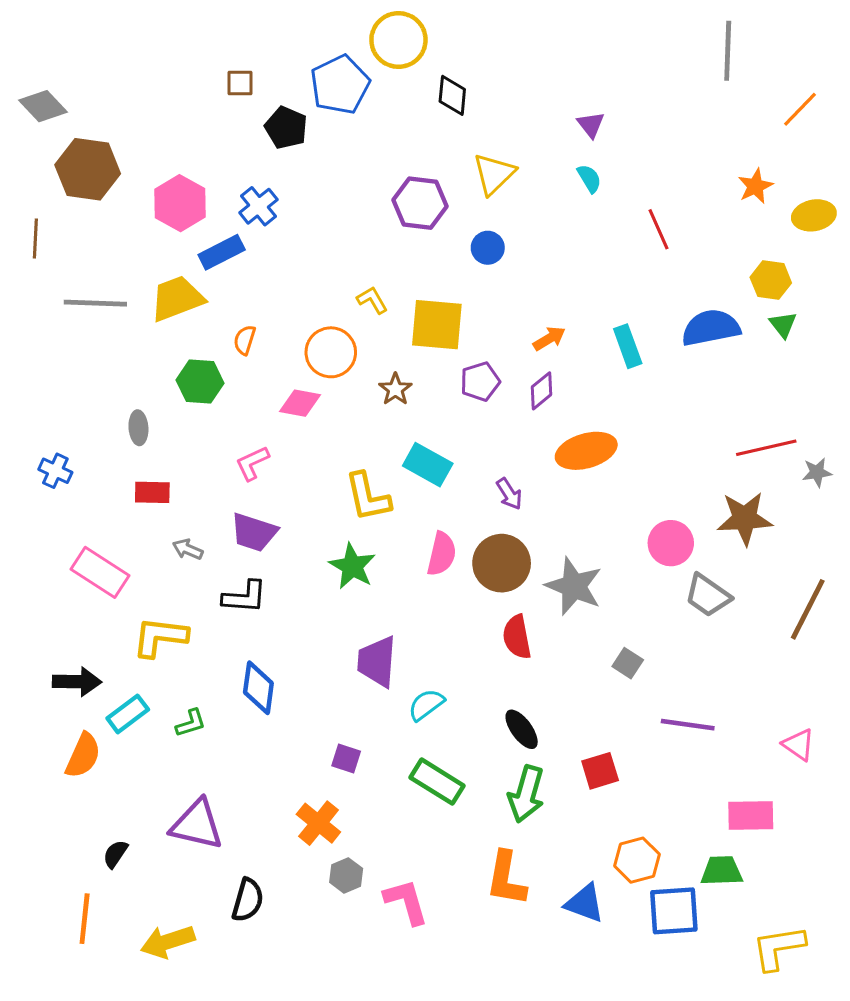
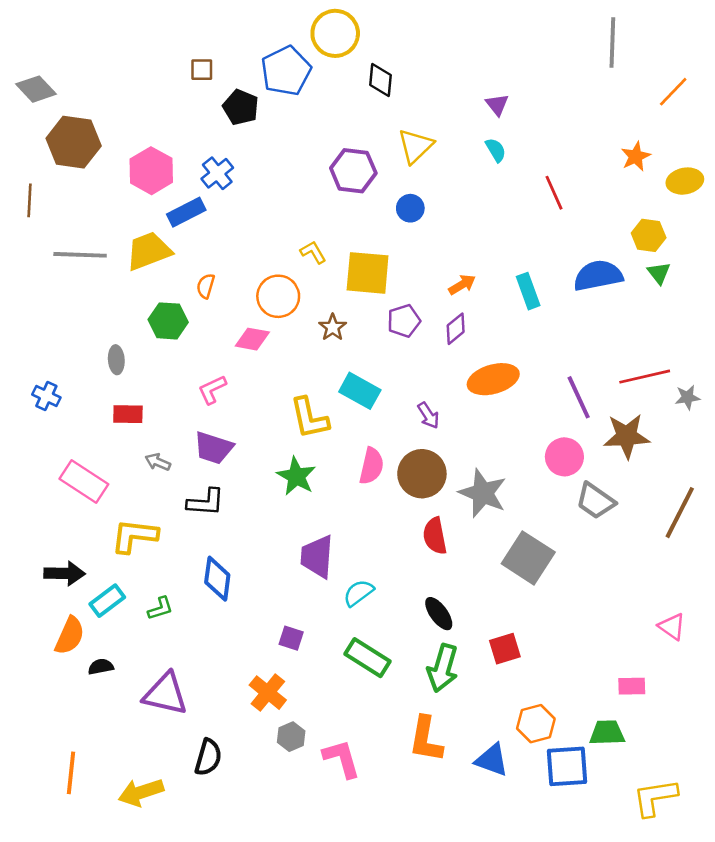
gray square: (628, 663) -> (528, 558), size x2.0
purple line: (688, 725) -> (579, 397), moved, turned 57
pink rectangle: (751, 815) -> (632, 686), size x0.7
black semicircle: (115, 854) -> (101, 667), moved, turned 45

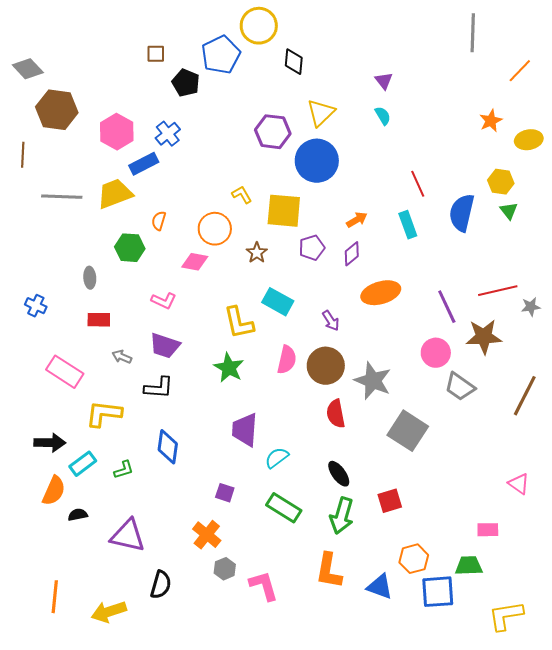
red line: (554, 193) -> (418, 184), moved
blue circle: (410, 208) -> (317, 161), size x2.0
blue semicircle: (598, 276) -> (462, 213), turned -66
pink L-shape: (212, 390) -> (164, 301), turned -130

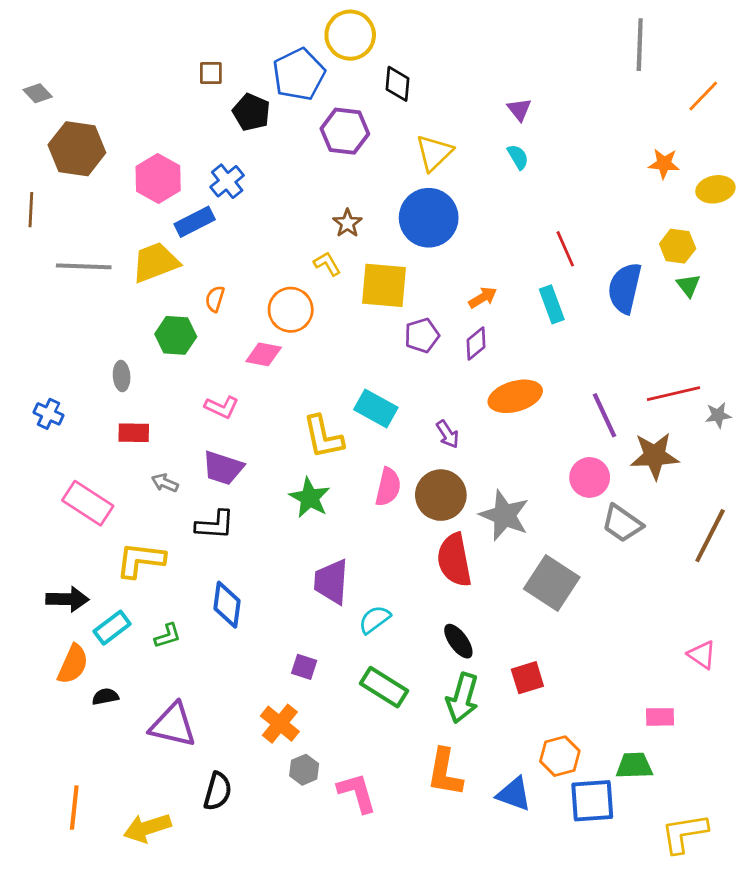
gray diamond: (28, 69) -> (38, 93), size x0.7
orange star: (491, 121) -> (664, 164), turned 30
purple hexagon: (273, 132) -> (345, 131), moved
brown star: (257, 253) -> (347, 223), moved
red semicircle: (336, 414) -> (454, 560), size x1.4

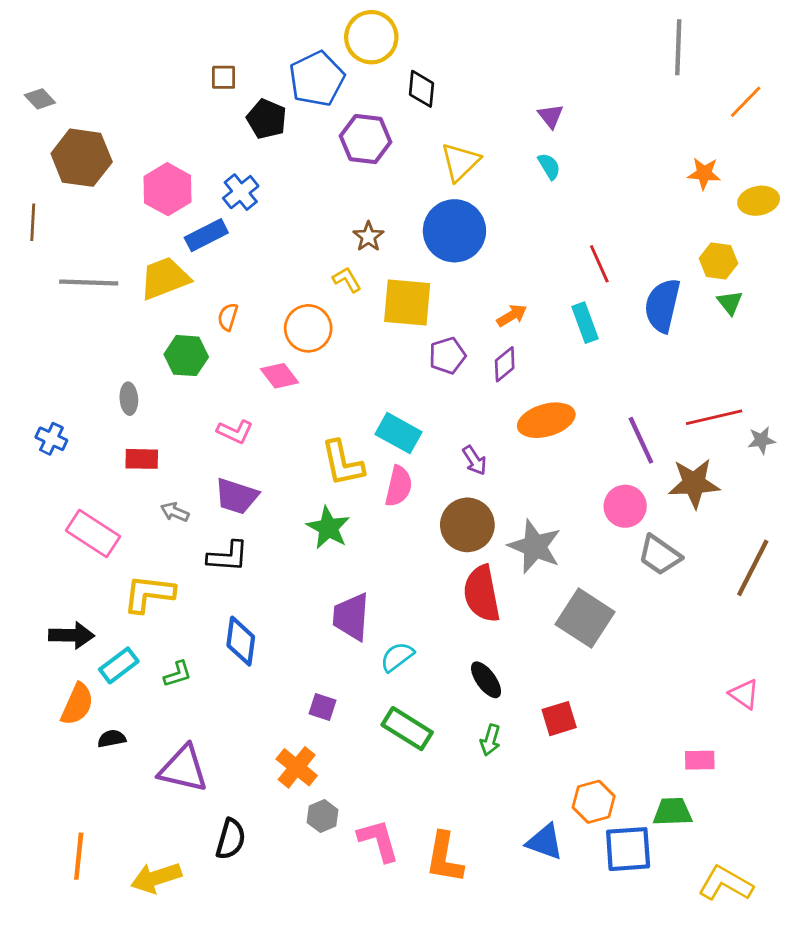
pink diamond: (264, 354) -> (279, 376), turned 42
pink semicircle: (388, 487) -> (399, 486), moved
green arrow: (462, 698) -> (490, 740), size x0.6
orange L-shape: (445, 772) -> (444, 858), moved
yellow L-shape: (684, 833) -> (726, 883), turned 39

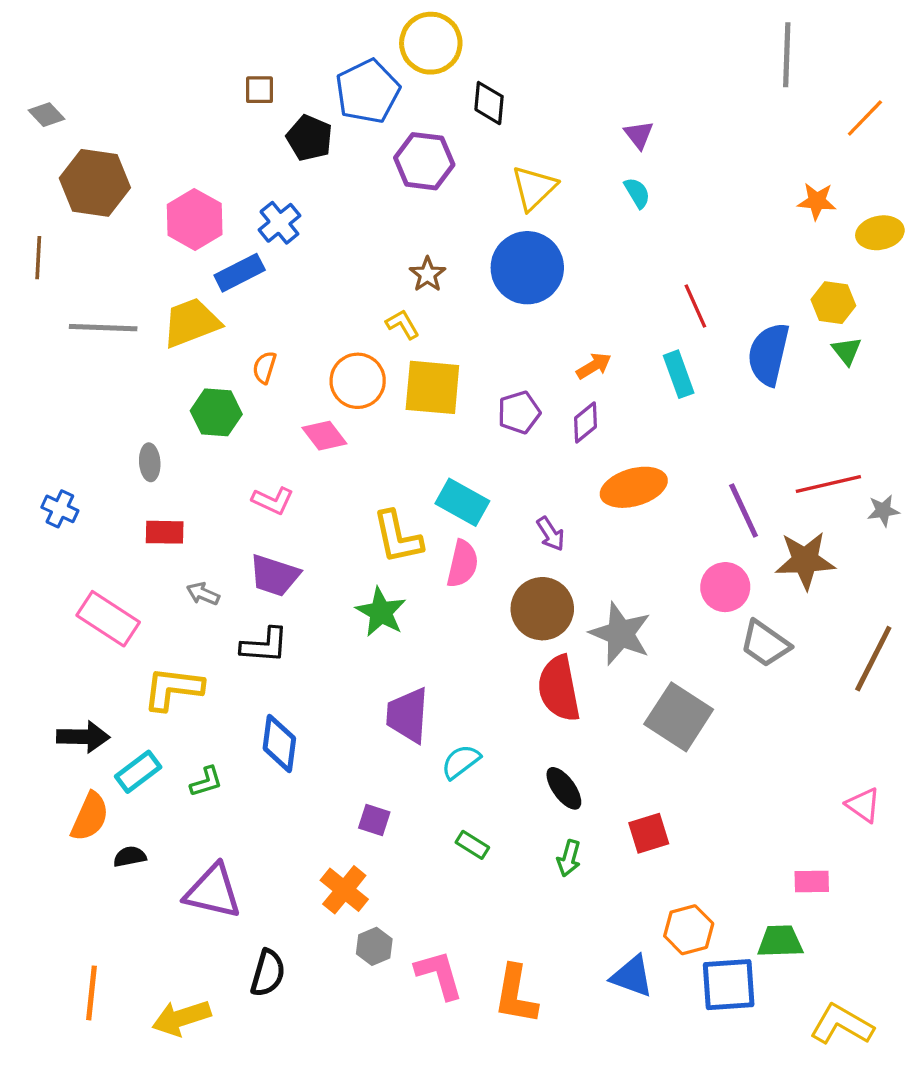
yellow square: (407, 303) -> (432, 387), moved
green rectangle: (407, 729) -> (472, 845), size x0.6

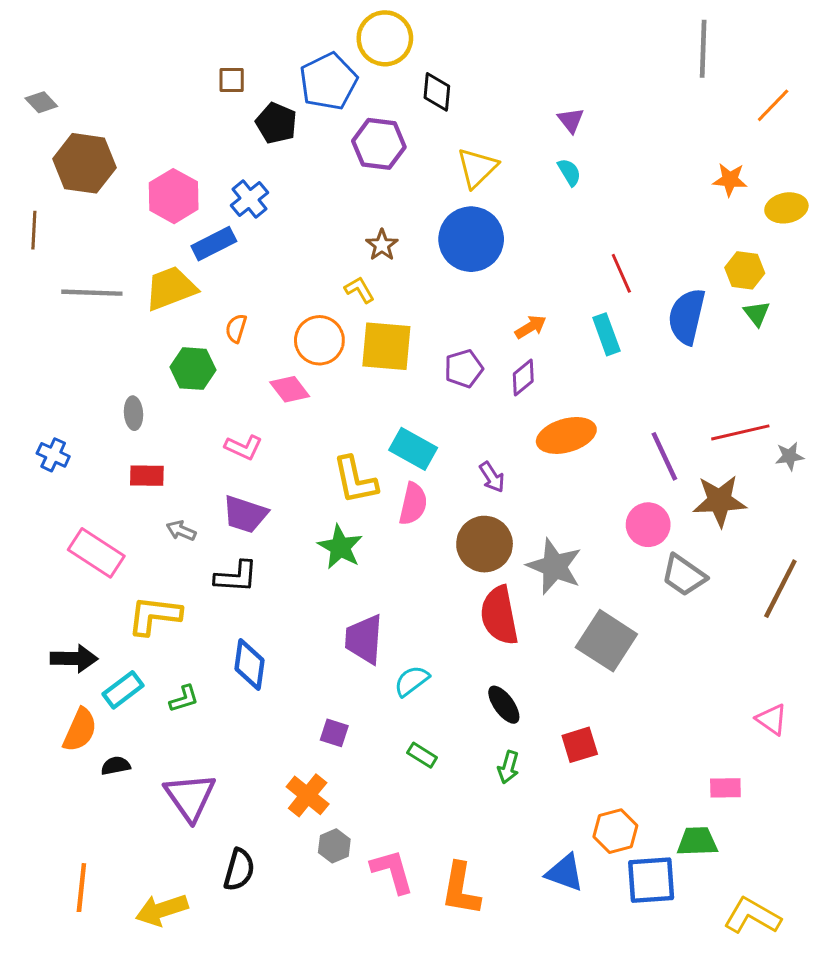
purple triangle: (213, 891) -> (190, 797), turned 42

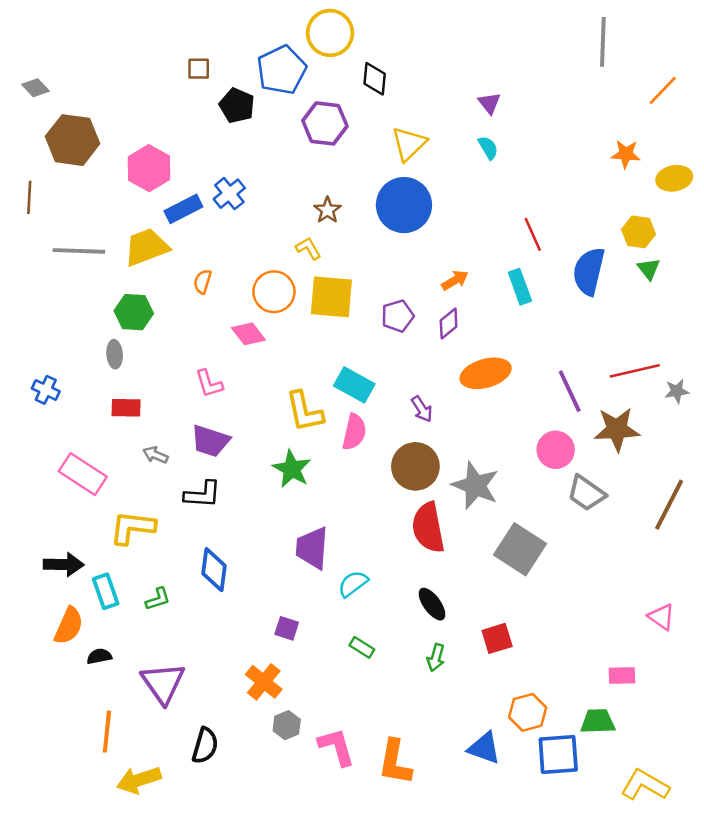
blue cross: (250, 199) -> (229, 194), moved
green hexagon: (193, 369) -> (134, 312), moved
pink L-shape: (244, 447) -> (209, 384), turned 48
cyan rectangle: (123, 690) -> (106, 591), turned -72
orange line: (81, 888) -> (107, 732), moved

